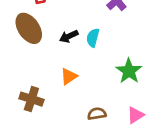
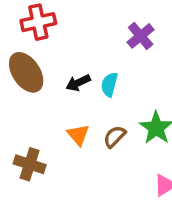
orange triangle: (69, 76) -> (78, 135), turned -36
brown semicircle: (97, 114) -> (115, 137), moved, turned -36

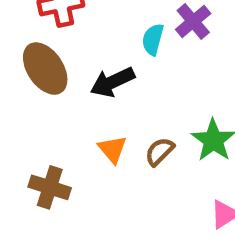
black arrow: (78, 83) -> (112, 82), size x1.4
cyan semicircle: (109, 84) -> (153, 39), moved

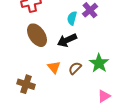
brown ellipse: (45, 69) -> (37, 35), moved
black arrow: (112, 82) -> (67, 40), moved

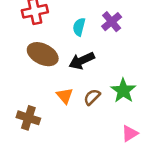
cyan semicircle: (72, 18) -> (79, 27), moved
brown ellipse: (37, 35) -> (43, 54), turned -30

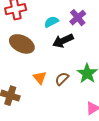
cyan semicircle: (79, 27) -> (51, 22), turned 48
black arrow: (82, 61) -> (63, 41), moved

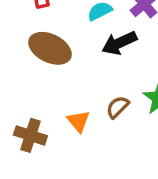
orange triangle: (40, 78) -> (78, 121), moved

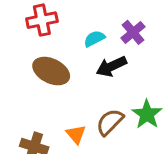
brown semicircle: (118, 107) -> (110, 122), size x1.4

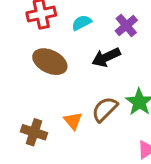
cyan semicircle: (94, 39) -> (82, 23), moved

